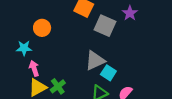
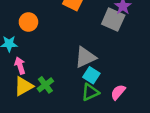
gray square: (105, 26) -> (113, 20), moved
cyan square: (108, 73) -> (91, 75), moved

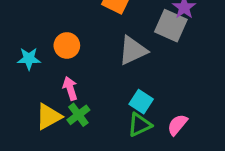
orange circle: (28, 22) -> (67, 45), moved
gray triangle: (85, 57) -> (133, 50), moved
pink arrow: (20, 66) -> (70, 88), moved

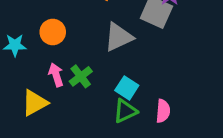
green cross: (78, 115) -> (81, 76), moved
pink semicircle: (177, 125) -> (163, 111), turned 145

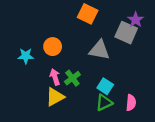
gray triangle: (119, 37) -> (99, 50), turned 35
yellow triangle: (35, 103) -> (55, 97), moved

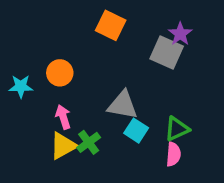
gray triangle: (99, 50) -> (123, 105), moved
green cross: (72, 78) -> (89, 142), moved
green triangle: (104, 103) -> (177, 129), moved

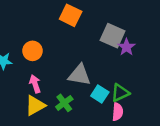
purple star: (180, 34) -> (126, 47), moved
cyan square: (136, 131) -> (100, 94), moved
green cross: (89, 142) -> (64, 103), moved

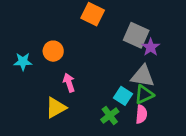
gray triangle: (80, 75) -> (143, 76), moved
pink arrow: (35, 84) -> (69, 83), moved
green cross: (64, 103) -> (110, 116), moved

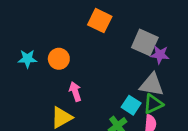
purple star: (151, 47) -> (160, 55), turned -30
cyan star: (23, 62) -> (27, 59), moved

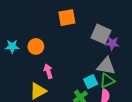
orange square: (100, 21) -> (67, 18), turned -36
cyan square: (131, 105) -> (91, 82), turned 32

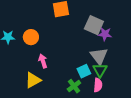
gray triangle: (106, 66) -> (99, 56), turned 42
green triangle: (107, 81) -> (100, 70), turned -35

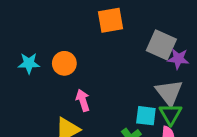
cyan square: (84, 71) -> (146, 116), turned 32

